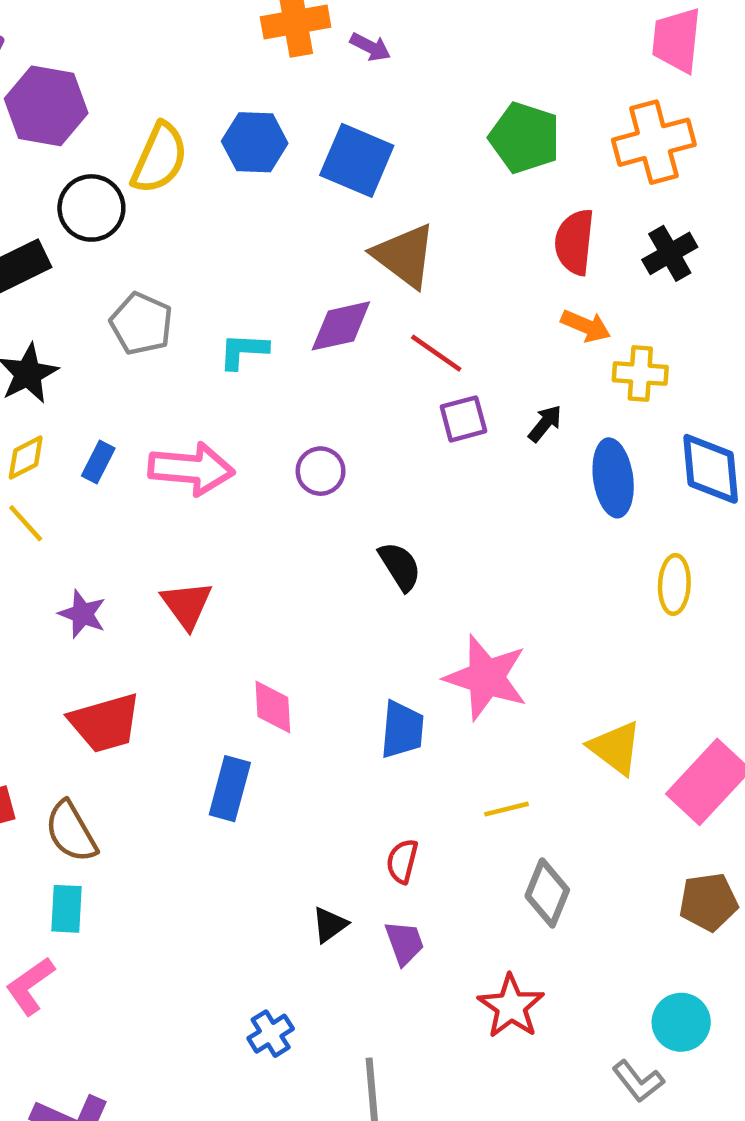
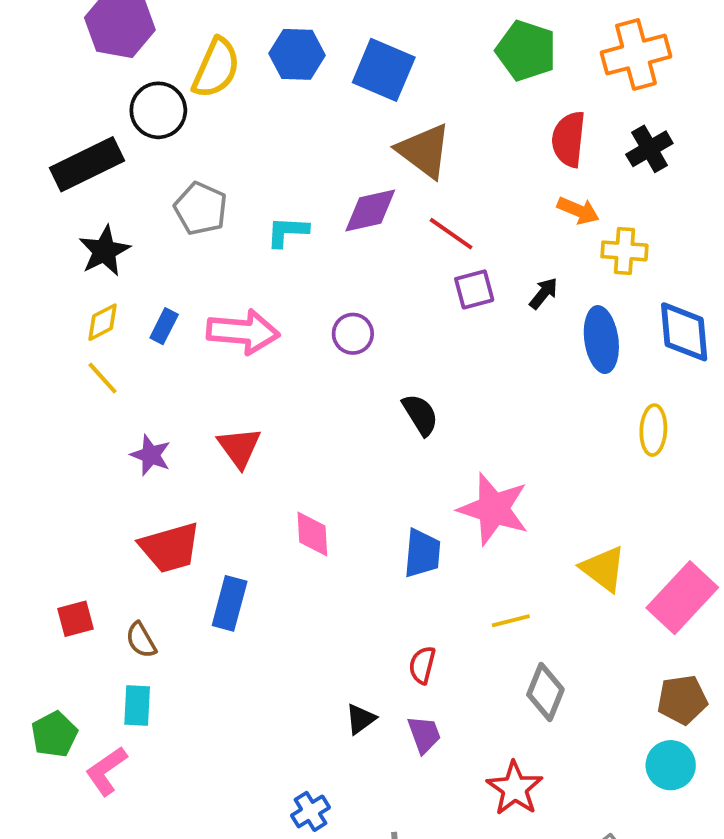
blue rectangle: (230, 789) -> (230, 603), moved
brown semicircle: (71, 832) -> (141, 640), size x0.7
cyan circle: (681, 1022) -> (671, 765), moved

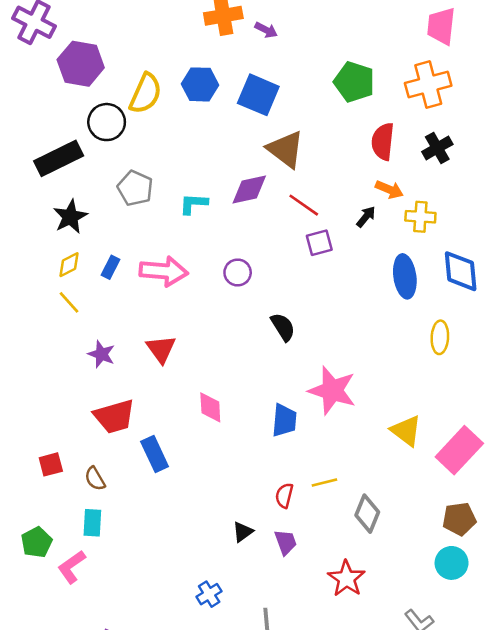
black arrow: (544, 293) -> (366, 217), moved
blue rectangle: (230, 603) -> (155, 454), turned -40
yellow line: (511, 621) -> (324, 483), moved

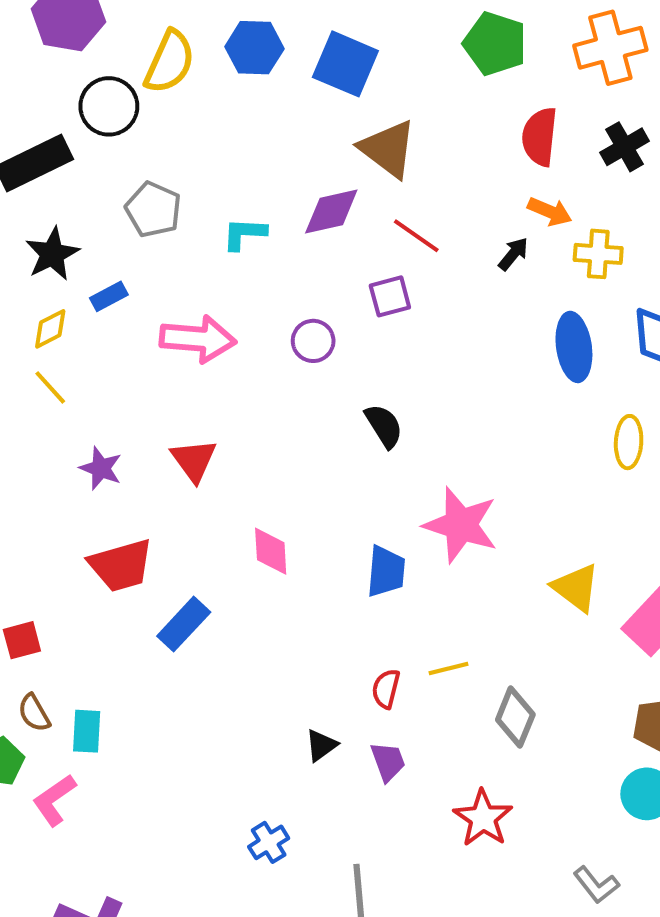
purple square: (319, 243) -> (390, 296), moved
blue rectangle: (111, 267) -> (109, 296), moved, turned 35
blue rectangle: (155, 454) -> (184, 624), turned 68
brown semicircle: (95, 479) -> (34, 713), moved

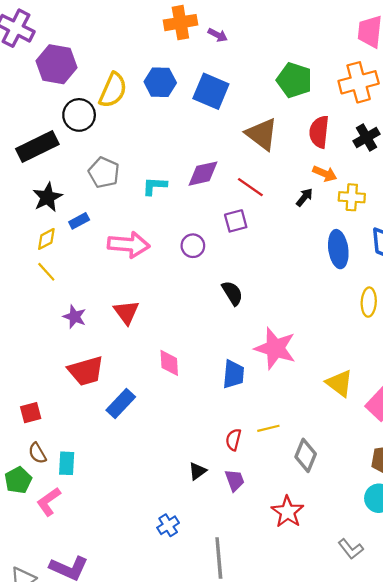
brown triangle: (388, 149) -> (262, 134), moved

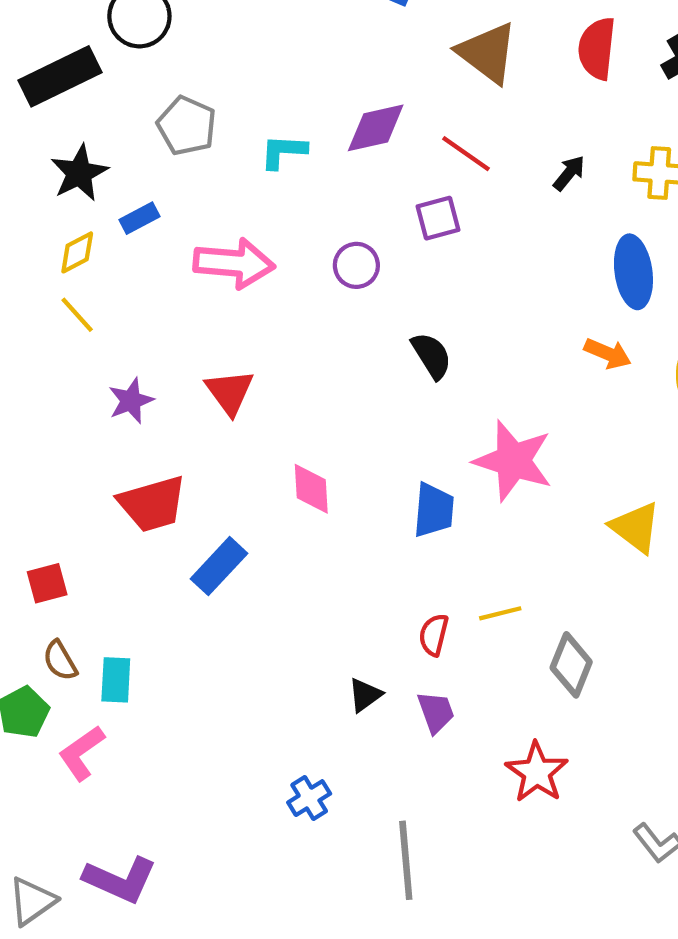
orange arrow: (325, 174) -> (608, 353), moved
purple star: (75, 317) -> (131, 401), turned 30

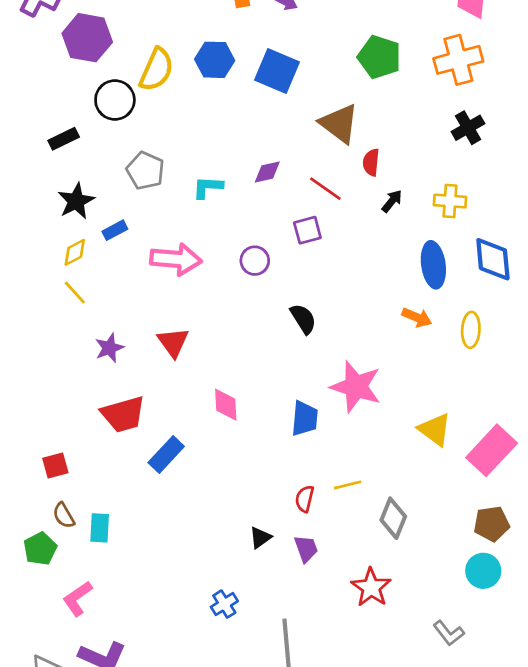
red semicircle: (597, 48) -> (371, 162), moved, size x0.7
black rectangle: (60, 76) -> (64, 139), size x0.6
purple diamond: (376, 128) -> (267, 172), size x0.7
pink L-shape: (81, 753) -> (78, 598), moved

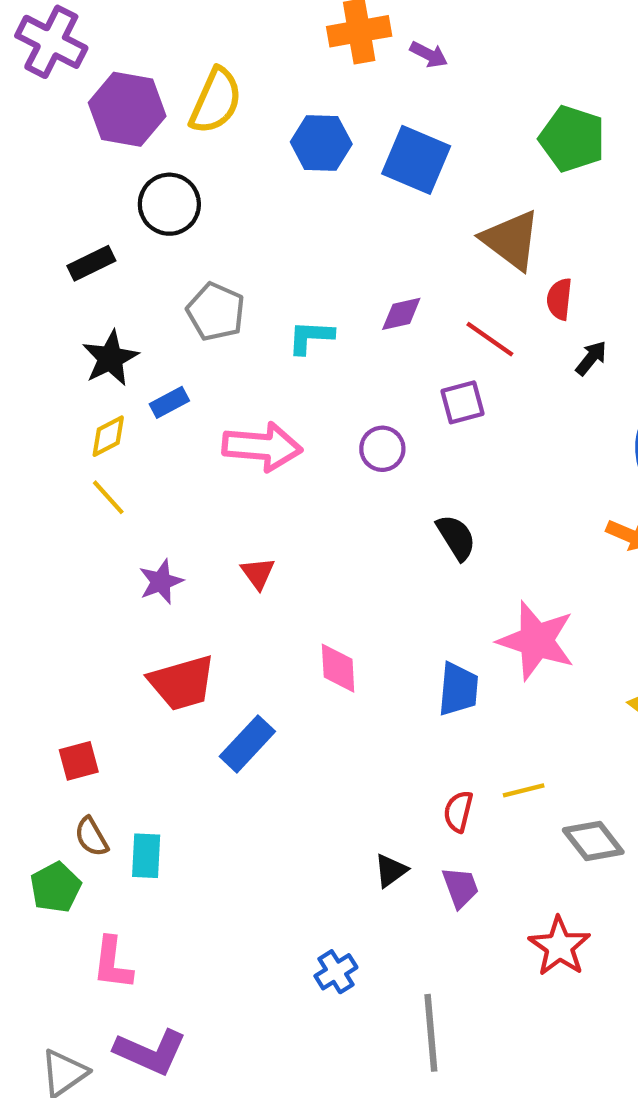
yellow semicircle: (156, 70) -> (216, 101), moved
red triangle: (173, 342) -> (258, 573), size x0.7
gray diamond: (393, 518) -> (593, 841), turned -60
pink L-shape: (78, 598) -> (112, 963), turned -48

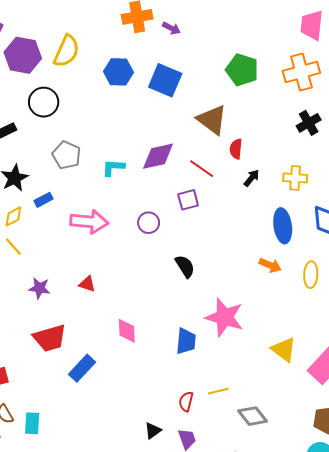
purple diamond: (401, 314) -> (158, 156), size x1.6
red triangle: (258, 573) -> (87, 284), turned -36
purple star: (161, 582) -> (39, 288), turned 30

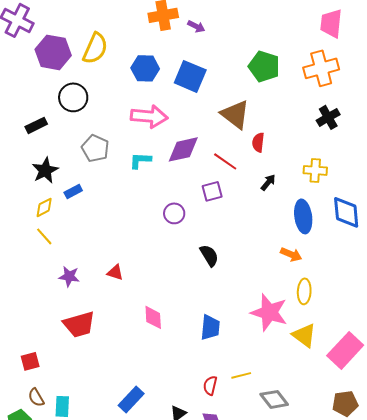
black arrow: (252, 178) -> (268, 182), moved
pink arrow: (89, 222) -> (149, 116), moved
yellow ellipse: (311, 275) -> (304, 291), moved
pink star: (224, 317) -> (269, 312), moved
blue rectangle: (82, 368) -> (131, 399), moved

